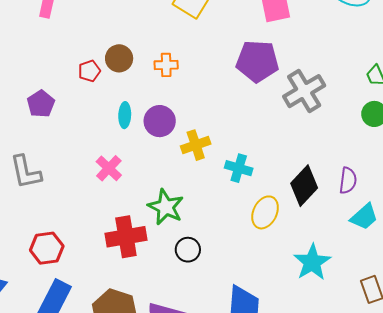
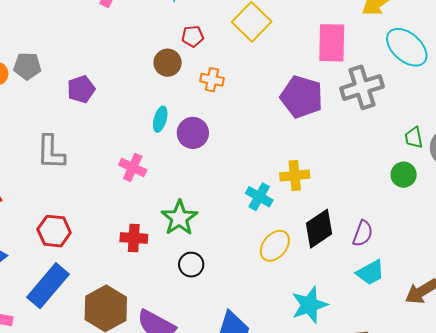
red pentagon: (89, 71) -> (193, 36), moved
gray cross: (304, 91) -> (362, 87), moved
yellow cross: (196, 145) -> (295, 176), moved
pink cross: (109, 168) -> (133, 167), turned -32
red cross: (126, 237) -> (134, 238), size x0.7

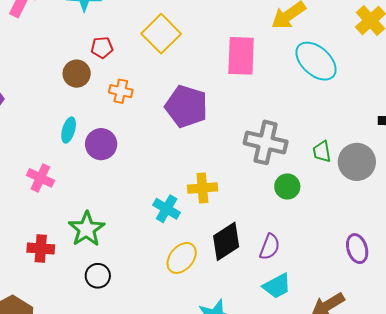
gray cross: (362, 87) -> (266, 142), moved, turned 30
purple pentagon: (302, 97) -> (186, 106), moved
green circle: (404, 175) -> (287, 186), moved

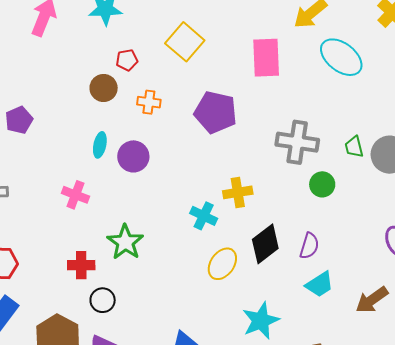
black circle: (98, 276) -> (103, 300), moved

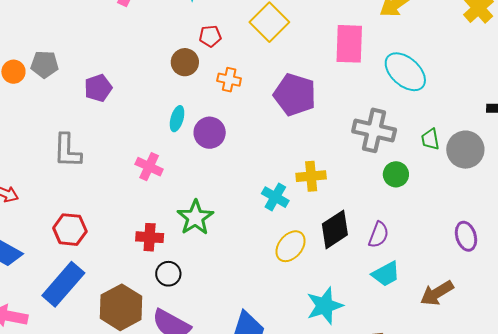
cyan ellipse: (341, 57) -> (405, 72), moved

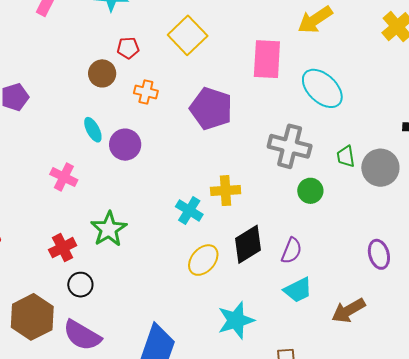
cyan ellipse: (177, 119) -> (93, 130), turned -45
red cross: (150, 237) -> (63, 248), turned -32

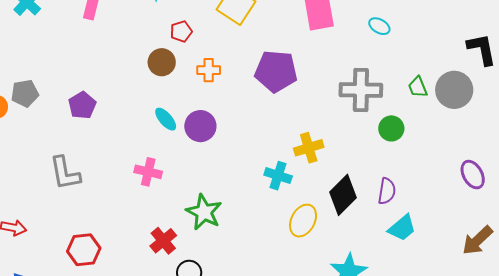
cyan ellipse: (322, 88) -> (379, 26), size x0.5
brown arrow: (348, 311) -> (477, 240), moved

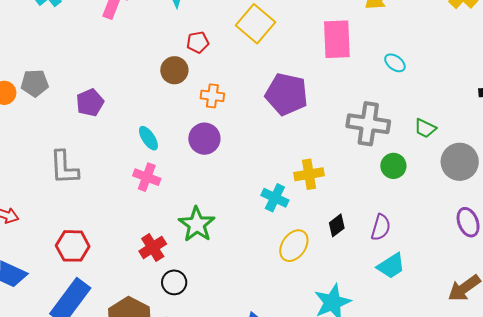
orange cross: (209, 70) -> (212, 96), moved
green trapezoid: (418, 87) -> (425, 128), turned -50
gray circle: (454, 90) -> (460, 162), moved
cyan ellipse: (166, 119) -> (148, 138), moved
black diamond: (343, 195) -> (337, 225), size x0.6

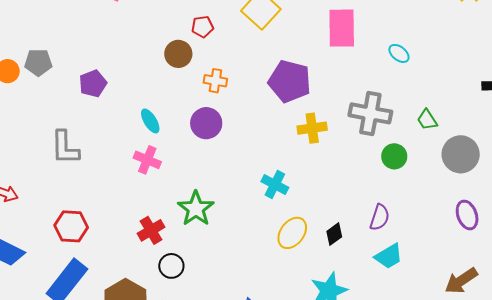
green trapezoid: (425, 128) -> (427, 120), turned 30
yellow cross: (309, 174) -> (312, 128), moved
black diamond: (337, 225) -> (334, 234), moved

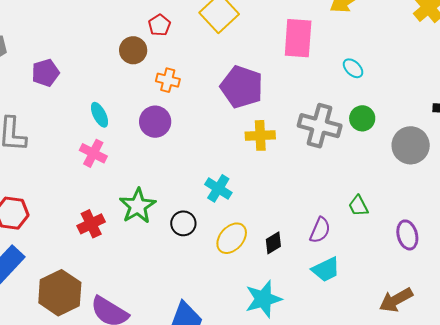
red pentagon: (202, 27) -> (159, 25), turned -30
green trapezoid: (427, 120) -> (358, 206), moved
gray circle: (461, 154) -> (411, 145), moved
green circle: (394, 156) -> (362, 118), moved
black circle: (171, 266) -> (183, 223), moved

